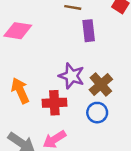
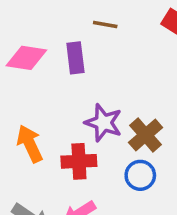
purple rectangle: (89, 31) -> (75, 58), moved

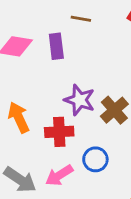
blue circle: (140, 175) -> (95, 159), moved

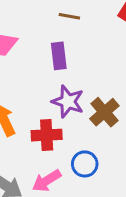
purple rectangle: (56, 46) -> (59, 56), moved

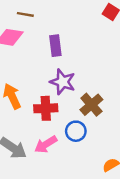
brown line: (69, 16) -> (25, 14), moved
brown cross: (104, 112) -> (91, 105), moved

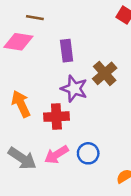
brown cross: (91, 105) -> (105, 73), moved
blue circle: (76, 131) -> (88, 153), moved

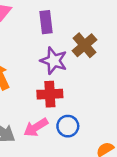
red cross: (56, 117) -> (50, 94), moved

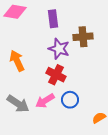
brown cross: (85, 45) -> (83, 37), turned 36
red cross: (50, 94) -> (56, 75), turned 30

